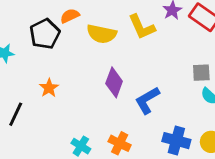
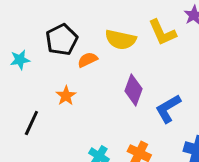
orange semicircle: (70, 16) -> (88, 60), moved

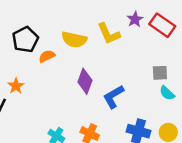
orange star: (66, 96) -> (16, 86), moved

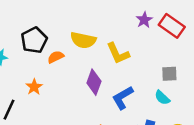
yellow L-shape: (109, 34) -> (118, 53), moved
orange star: (16, 86) -> (34, 87), moved
cyan semicircle: (167, 93) -> (162, 98), moved

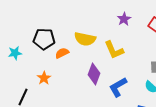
purple star: (144, 20) -> (124, 19), moved
black pentagon: (34, 40) -> (44, 39), turned 30

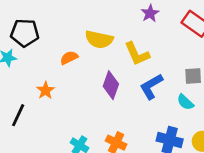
black pentagon: (44, 39) -> (25, 33), moved
blue L-shape: (118, 87) -> (151, 86), moved

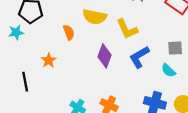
orange semicircle: (69, 58) -> (69, 32), turned 96
black line: (18, 115) -> (25, 82), turned -36

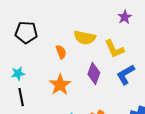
cyan star: (16, 32) -> (18, 73), moved
orange star: (49, 60) -> (60, 85), moved, size x1.5

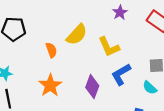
yellow semicircle: (85, 38) -> (77, 35), turned -60
purple diamond: (94, 73) -> (92, 87), moved

